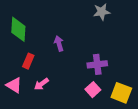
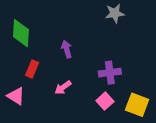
pink arrow: (41, 84) -> (63, 87), moved

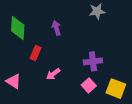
purple arrow: (67, 49) -> (56, 28), moved
red rectangle: (32, 69) -> (36, 53), moved

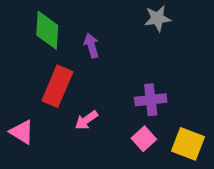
green diamond: (18, 28) -> (47, 30), moved
red rectangle: (36, 53) -> (57, 86), size x1.6

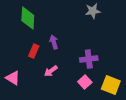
purple arrow: (91, 46) -> (54, 42), moved
red rectangle: (57, 86) -> (34, 51), size x0.6

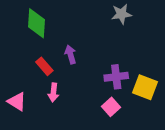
red rectangle: (34, 51) -> (44, 66), turned -64
pink arrow: (51, 71) -> (53, 92), moved, turned -48
yellow square: (111, 85) -> (145, 87), moved

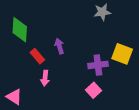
green diamond: (36, 23) -> (20, 30), moved
yellow square: (145, 87) -> (122, 54), moved
pink triangle: (17, 102) -> (14, 97), moved

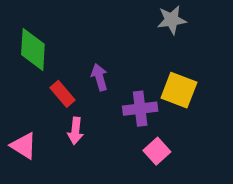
yellow square: (122, 54) -> (179, 90), moved
purple cross: (98, 65) -> (140, 109), moved
pink triangle: (14, 97) -> (24, 146), moved

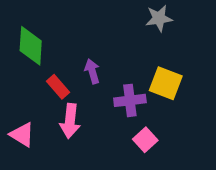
pink arrow: (75, 131) -> (70, 121), size x1.4

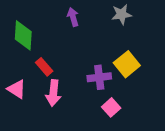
purple arrow: (92, 71) -> (73, 17), moved
yellow square: (166, 83) -> (127, 64), turned 30
pink triangle: (22, 135) -> (17, 89), moved

